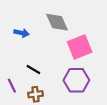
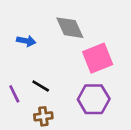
purple line: (12, 86) -> (14, 94), moved

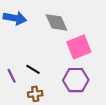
blue arrow: (26, 41) -> (15, 18), moved, size x1.5

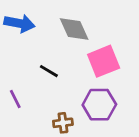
black line: (33, 69) -> (49, 71), moved
brown cross: (35, 94) -> (63, 123), moved

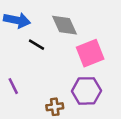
black line: (49, 71) -> (36, 45), moved

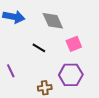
black line: (36, 45) -> (39, 48), moved
pink square: (90, 53) -> (74, 44), size x0.7

